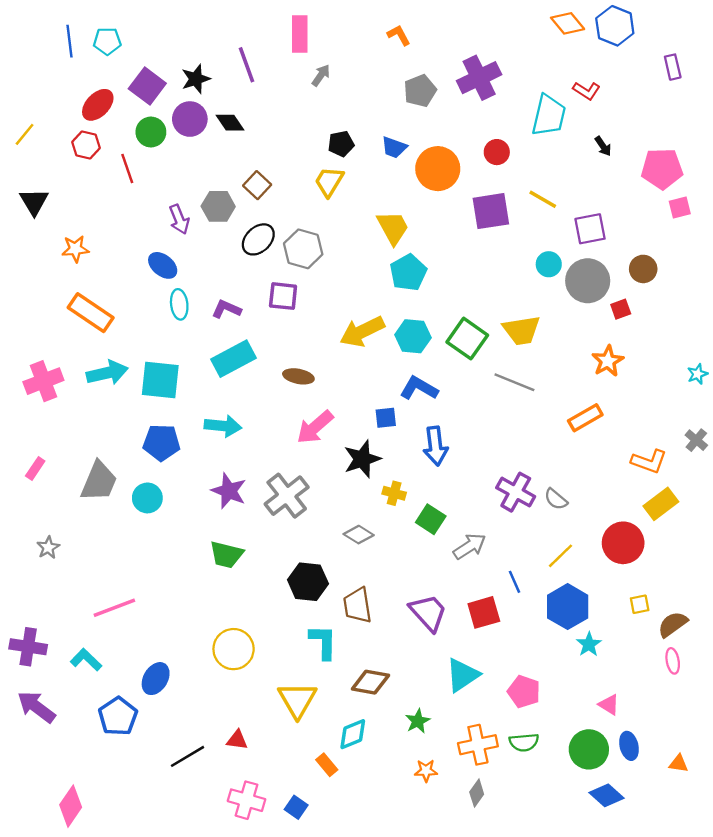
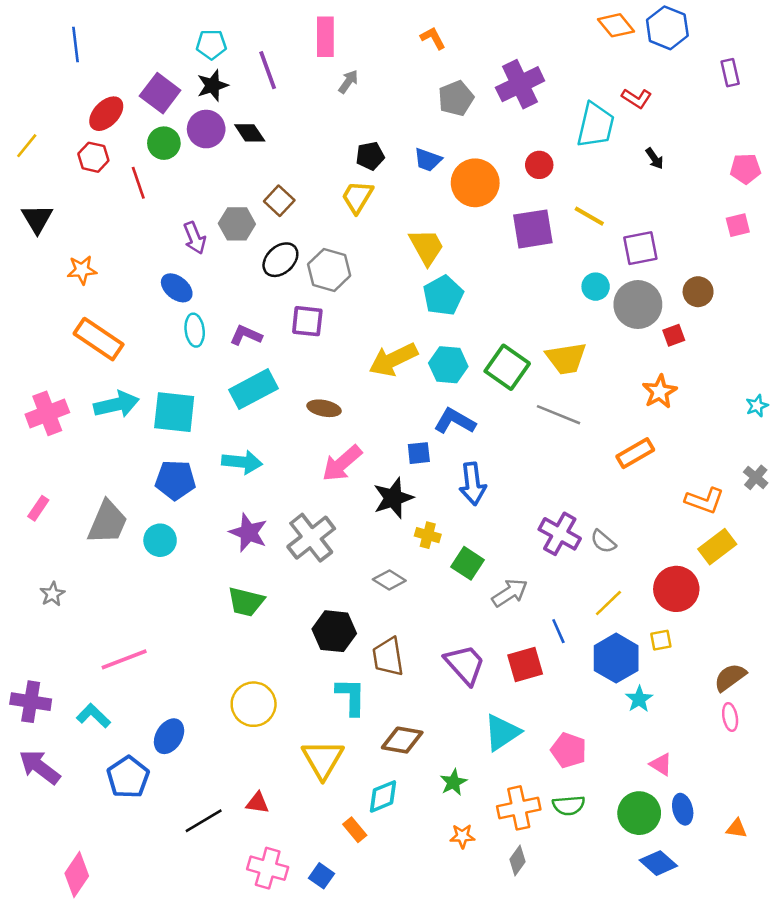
cyan pentagon: (107, 41) -> (211, 44), moved
pink pentagon: (662, 169) -> (745, 169), moved, size x0.7
yellow square: (640, 604) -> (661, 640), moved

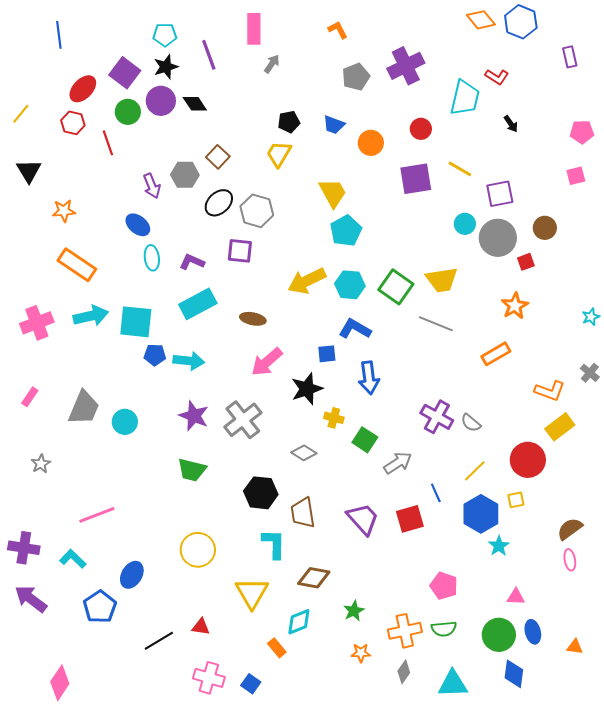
orange circle: (475, 183) -> (371, 143), size x0.7
blue pentagon: (175, 480) -> (155, 355), moved, size x0.7
cyan triangle: (502, 732) -> (453, 684), moved, turned 32
pink triangle: (661, 764) -> (516, 597), turned -30
blue diamond: (658, 863) -> (514, 674), turned 56

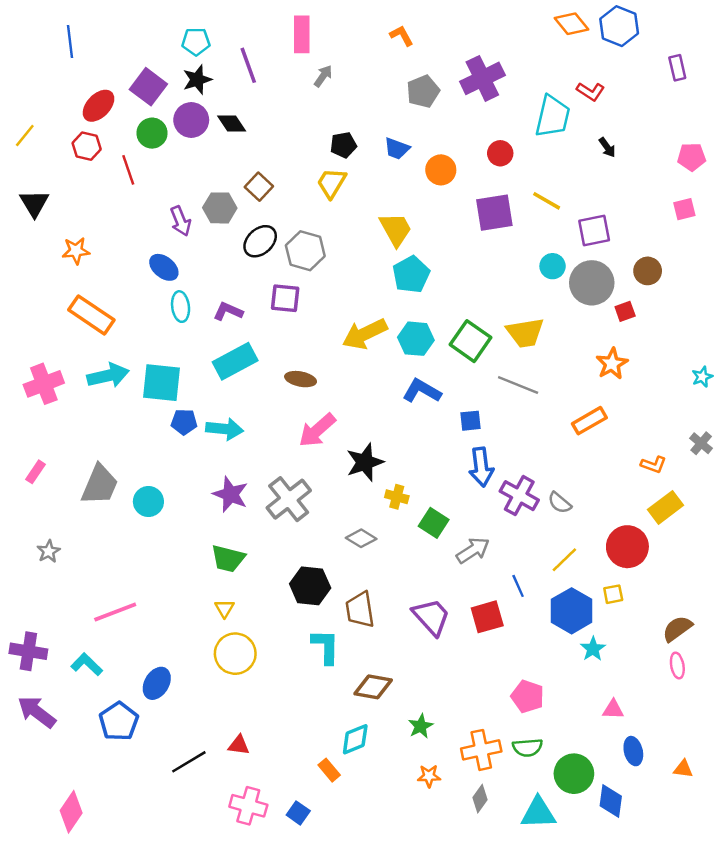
blue square: (327, 354) -> (471, 421), moved
blue arrow: (369, 378) -> (481, 467), moved
orange L-shape: (550, 391) -> (654, 465), size x0.7
yellow triangle: (252, 593) -> (224, 608), moved, size x0.5
green circle: (499, 635) -> (574, 774), moved

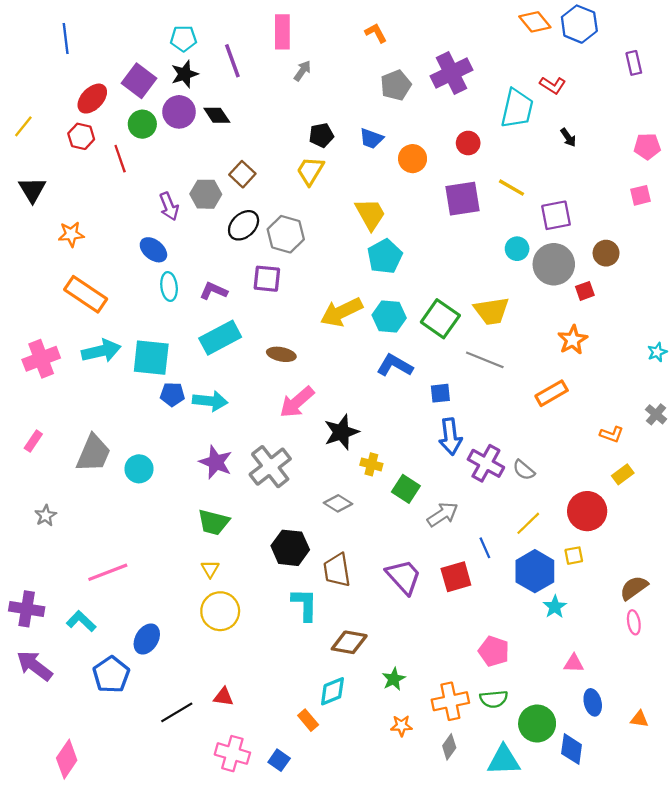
yellow rectangle: (665, 507) -> (623, 474), size x0.7

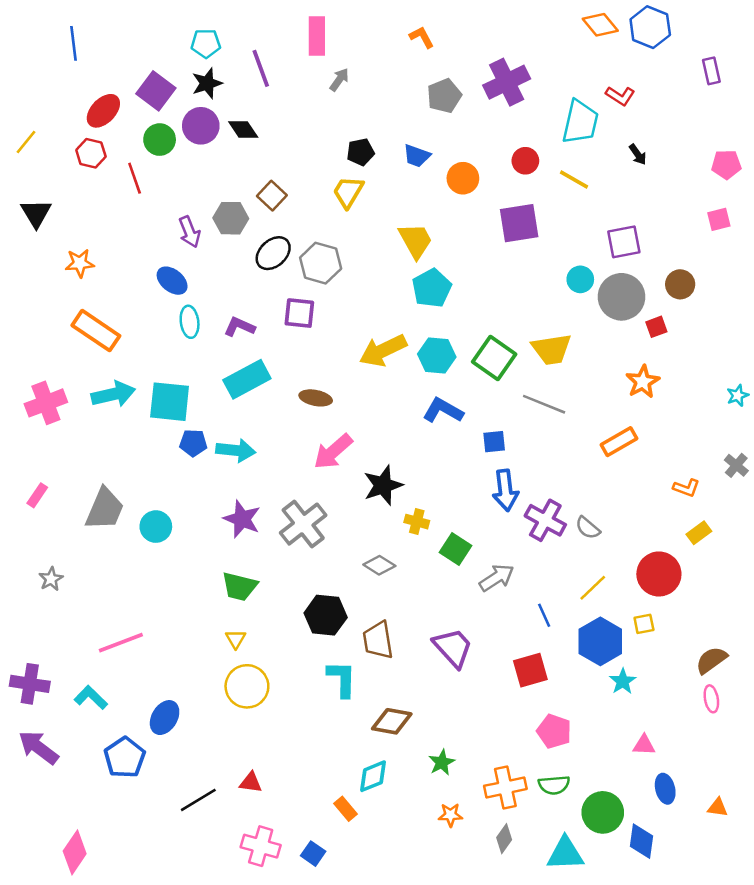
yellow line: (512, 188) -> (574, 179), moved
red square: (456, 577) -> (530, 670), moved

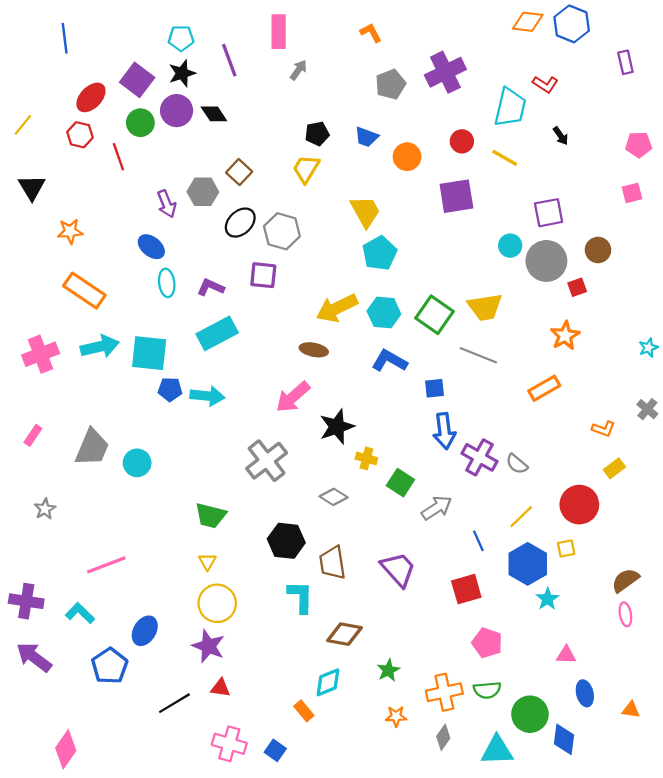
orange diamond: (600, 25) -> (528, 22), turned -44
brown ellipse: (316, 398) -> (314, 350), moved
purple star: (242, 519) -> (208, 646), moved

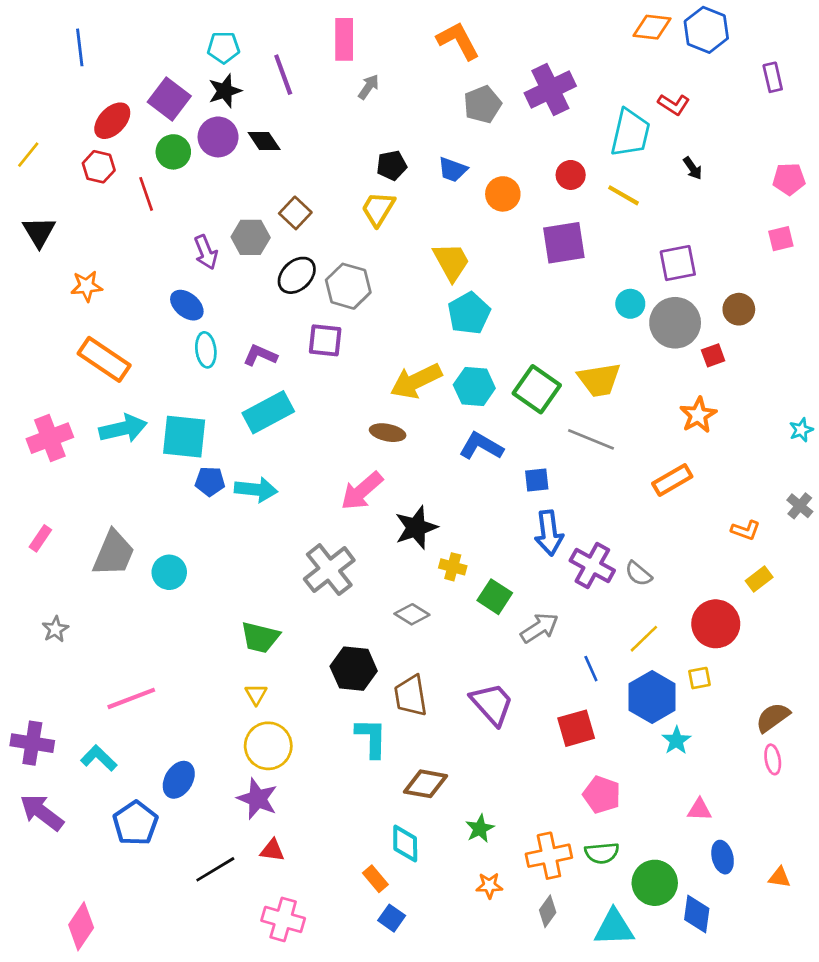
orange L-shape: (371, 33) -> (458, 41), size x1.6
cyan diamond: (328, 682) -> (405, 843), turned -68
blue square: (275, 750) -> (392, 918), moved

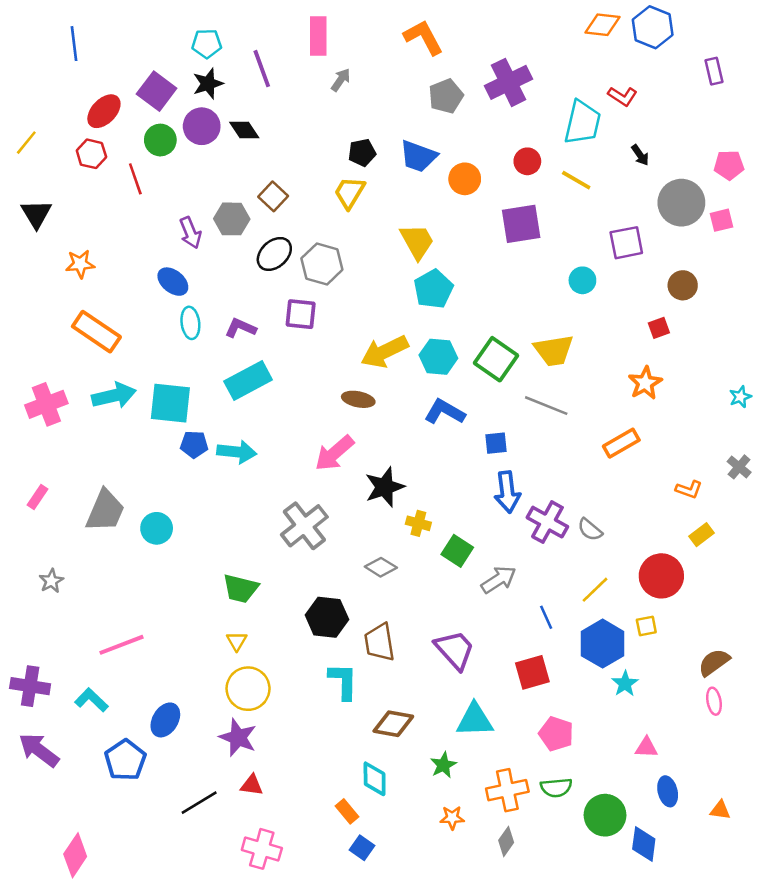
blue trapezoid: (453, 170) -> (418, 156), size x1.4
gray circle: (675, 323) -> (681, 203), moved
cyan triangle: (614, 928) -> (475, 720), moved

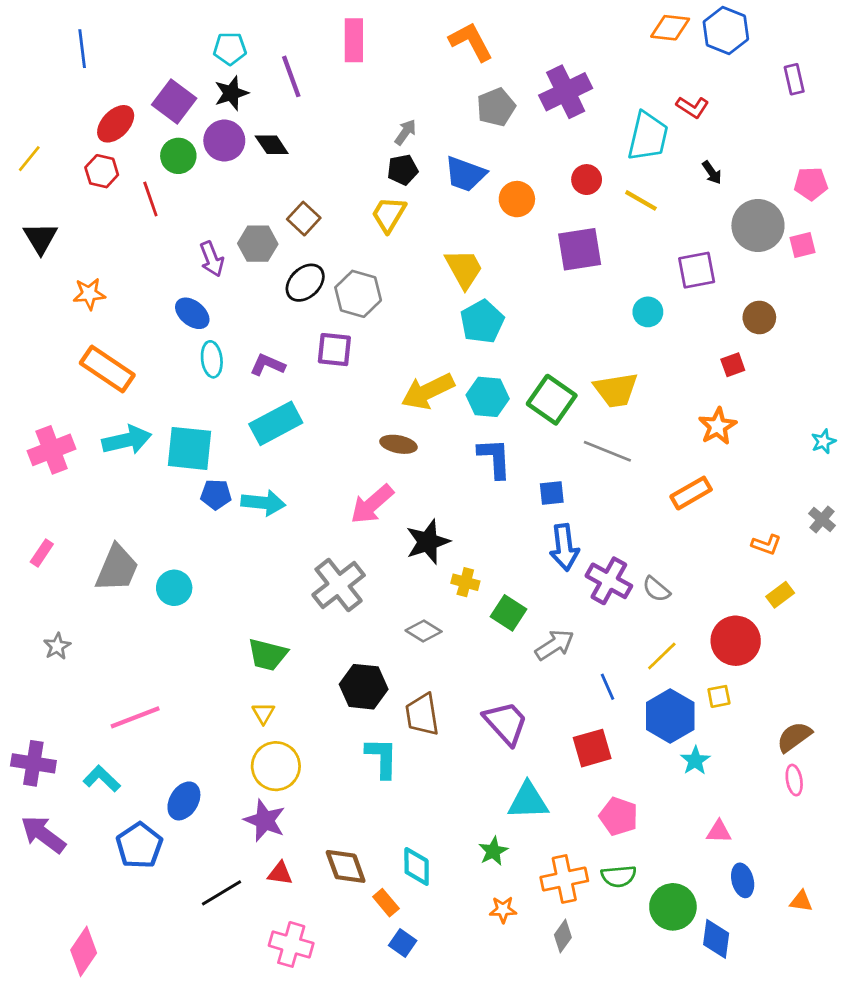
gray arrow: (341, 80) -> (405, 132), moved
blue L-shape: (445, 412) -> (495, 458), turned 57
brown diamond: (393, 724) -> (346, 866), moved, turned 60

